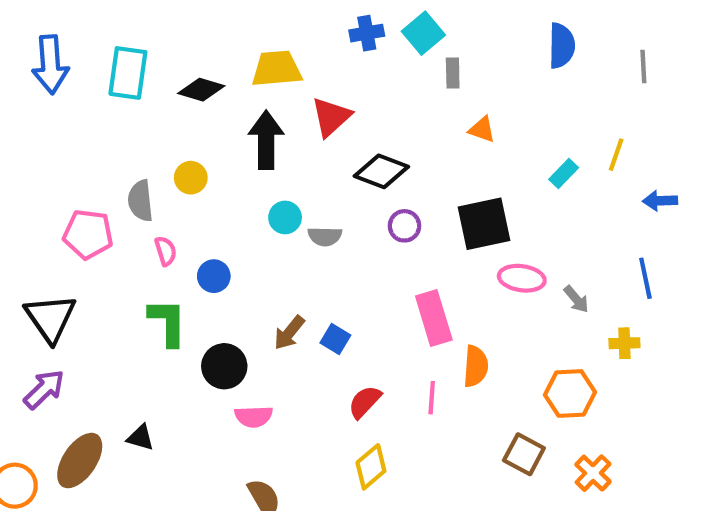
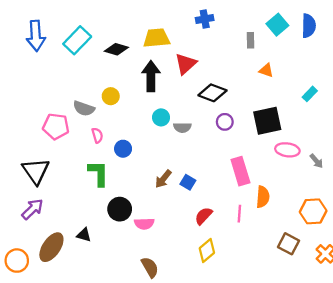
cyan square: (423, 33) -> (277, 25), moved
cyan rectangle: (128, 73) -> (77, 40), turned 36
gray semicircle: (140, 201) -> (84, 108), turned -65
black circle: (224, 366) -> (120, 209), moved

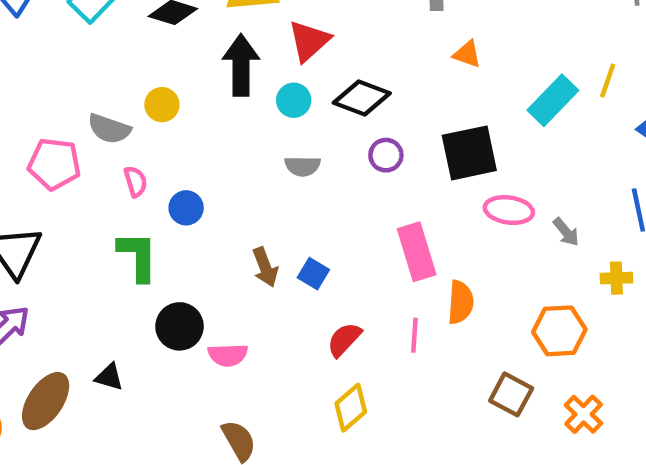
cyan rectangle: (310, 94) -> (553, 100), size x1.6
cyan circle: (161, 117) -> (294, 100), moved
brown arrow: (163, 179) -> (265, 267), turned -60

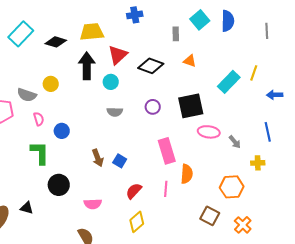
black diamond: (362, 98) -> (151, 66), moved
pink semicircle: (228, 355) -> (93, 204), moved

